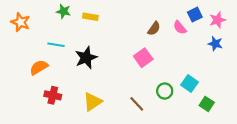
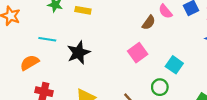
pink semicircle: (180, 27) -> (165, 11), moved
cyan square: (189, 83) -> (174, 65), moved

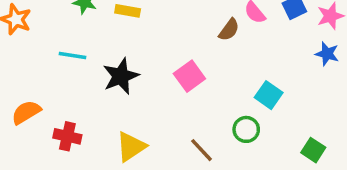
pink square: (138, 53) -> (189, 76), moved
orange semicircle: (29, 63) -> (26, 112), moved

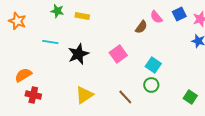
cyan square: (269, 95) -> (153, 65), moved
red cross: (67, 136) -> (33, 95), moved

